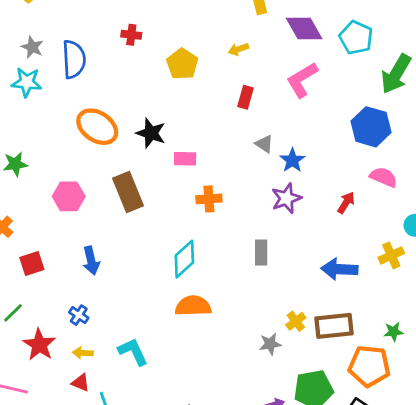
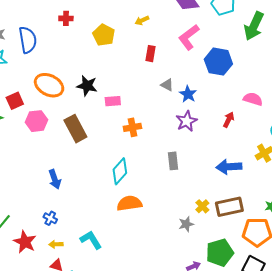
blue hexagon: (371, 127) -> (218, 62), moved
pink hexagon: (69, 196) -> (37, 121), moved
red square: (32, 264) -> (15, 101), moved

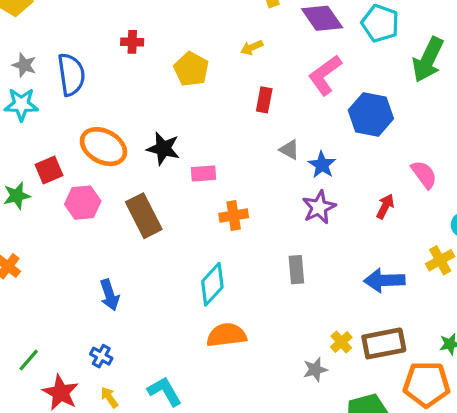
pink semicircle: (253, 99) -> (424, 175), turned 36
yellow arrow: (56, 244) -> (109, 397), turned 56

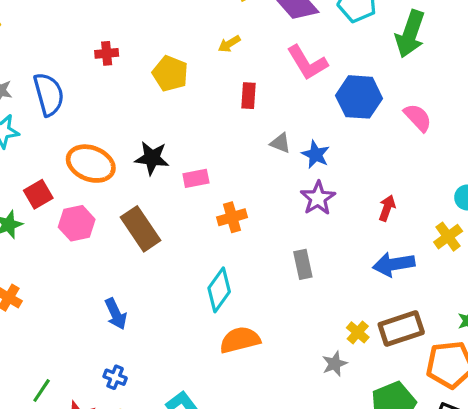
pink L-shape: (325, 75) -> (307, 63), turned -78
pink semicircle: (424, 175) -> (418, 118), moved
red arrow: (385, 206) -> (387, 208), moved

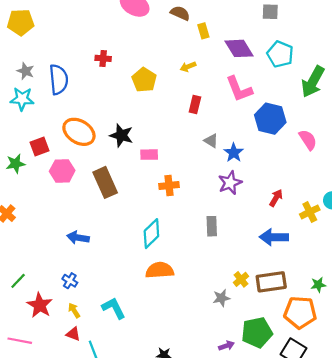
yellow cross: (448, 237) -> (310, 212), moved
blue arrow: (116, 314) -> (78, 238), turned 115

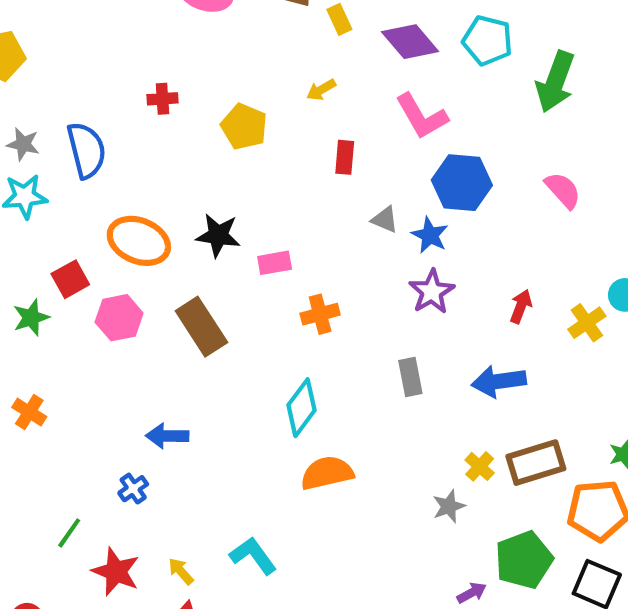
blue hexagon: (270, 119) -> (462, 183), moved
blue arrow: (274, 237) -> (499, 381), moved
blue cross: (70, 281) -> (133, 489), moved, turned 32

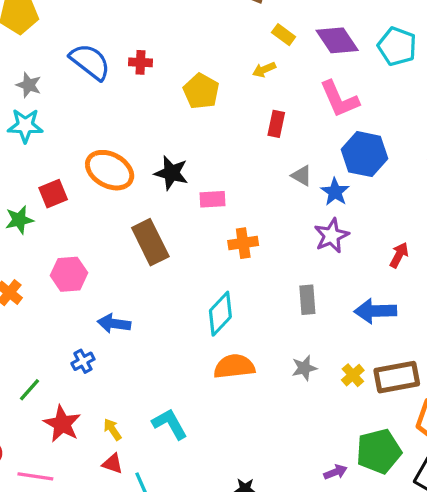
yellow rectangle: (339, 19) -> (284, 35), moved, turned -35
blue semicircle: (86, 150) -> (90, 62), moved, turned -45
pink hexagon: (119, 318) -> (69, 274), moved
gray star: (449, 506) -> (304, 368), moved

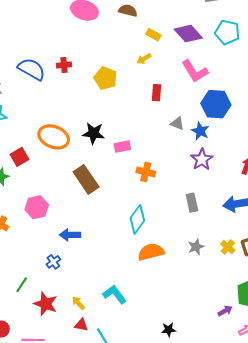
orange cross: (243, 243) -> (146, 172), turned 30

